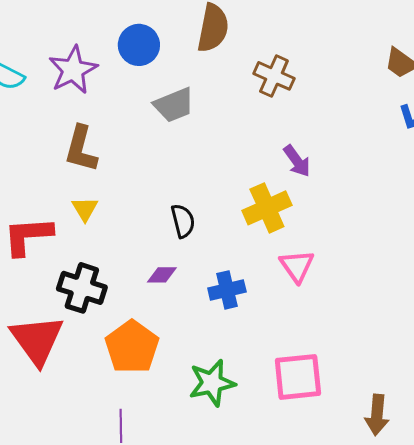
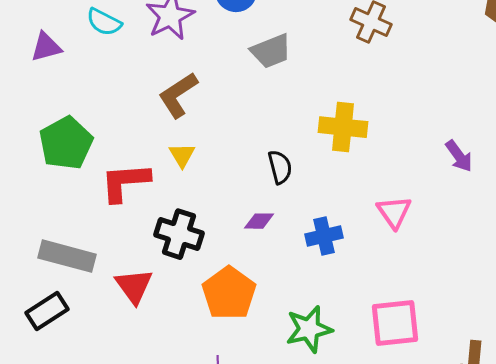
brown L-shape: (81, 149) -> (178, 95), turned 42
purple arrow: (297, 161) -> (459, 156), moved
yellow cross: (267, 208) -> (343, 127), moved, turned 30
red triangle: (37, 340) -> (134, 286), size x0.7

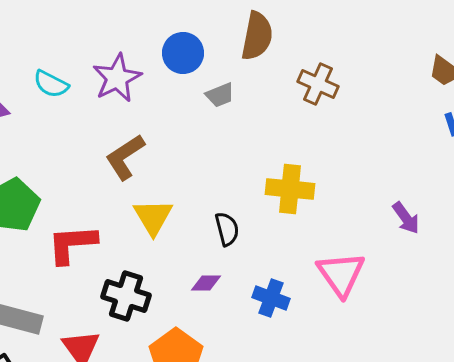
gray trapezoid: (271, 51) -> (220, 95), moved, size x0.7
yellow triangle: (182, 155) -> (153, 217), moved, size x1.5
pink triangle: (394, 212) -> (341, 274), size x1.4
blue cross: (324, 236) -> (271, 298), turned 33

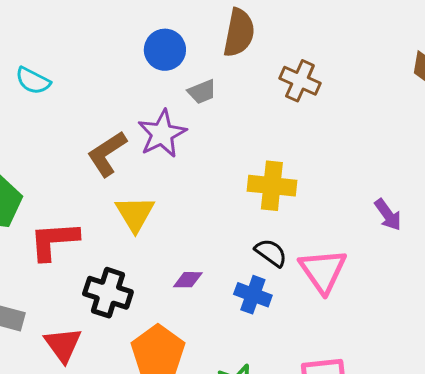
purple star: (117, 78) -> (162, 134), moved
black semicircle: (227, 229) -> (271, 253), moved, turned -40

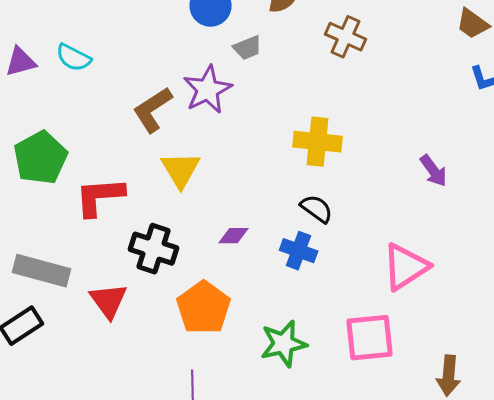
cyan semicircle: (33, 81) -> (74, 58), moved
pink triangle: (323, 271) -> (406, 267), moved, turned 32

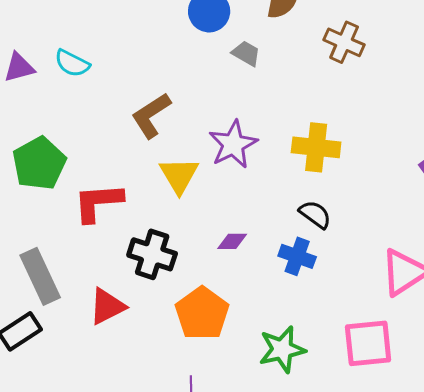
gray trapezoid: (248, 48) -> (246, 53), turned -128
purple star: (208, 90) -> (233, 144), moved
gray rectangle: (42, 271) -> (40, 276), turned 50
red triangle: (109, 301) -> (107, 306), turned 39

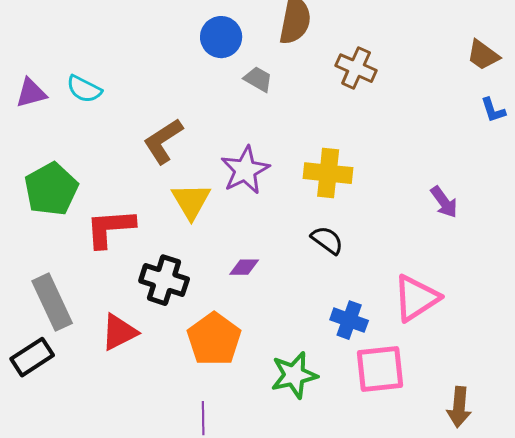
blue cross: (297, 256) -> (349, 320), moved

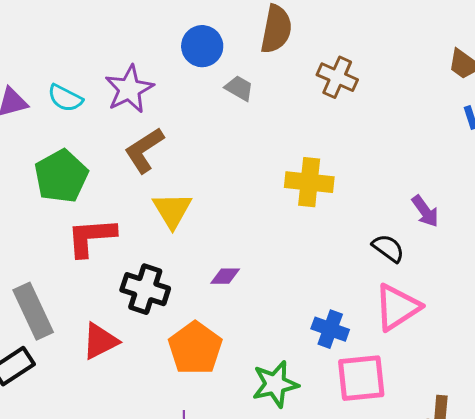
purple star: (245, 170) -> (129, 89), moved
green pentagon: (51, 189) -> (61, 176), moved
black semicircle: (327, 240) -> (388, 248), moved

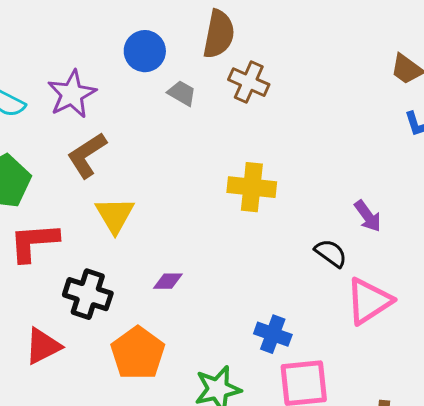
brown cross: (337, 77) -> (249, 82), moved
pink triangle: (397, 307) -> (369, 301), moved

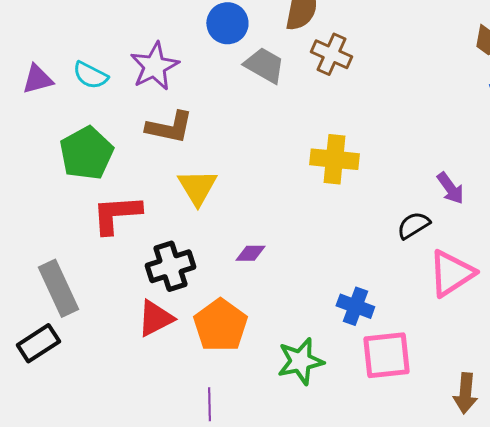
gray trapezoid: (182, 93) -> (264, 65), size x1.4
brown L-shape: (87, 155) -> (169, 127), turned -135
black semicircle: (331, 253) -> (413, 225), turned -68
black cross: (88, 294) -> (170, 266), turned -36
red triangle: (43, 346) -> (155, 318), moved

